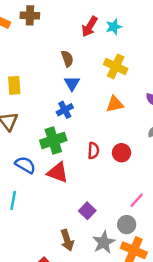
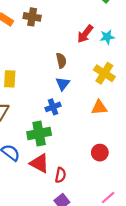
red semicircle: (93, 151) -> (60, 175), moved

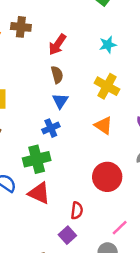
red arrow: (85, 34) -> (57, 44), moved
orange triangle: (99, 107) -> (104, 126), turned 42
red circle: (100, 153) -> (107, 177), size x1.5
red semicircle: (60, 175) -> (77, 211), moved

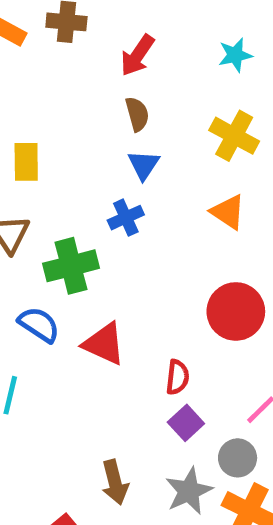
green cross: (37, 159) -> (71, 266), moved
purple square: (67, 235) -> (186, 423), moved

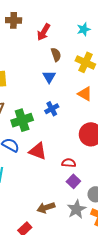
brown semicircle: (137, 114) -> (56, 55), moved
blue cross: (126, 218) -> (52, 109), moved
red semicircle: (177, 377) -> (69, 163), turned -88
brown arrow: (115, 482) -> (46, 208), turned 90

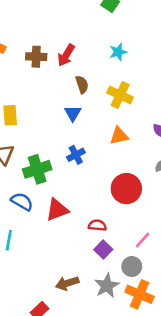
brown cross: (14, 20) -> (36, 57), moved
orange triangle: (85, 94) -> (119, 136), turned -42
red triangle: (38, 151) -> (57, 210), turned -42

